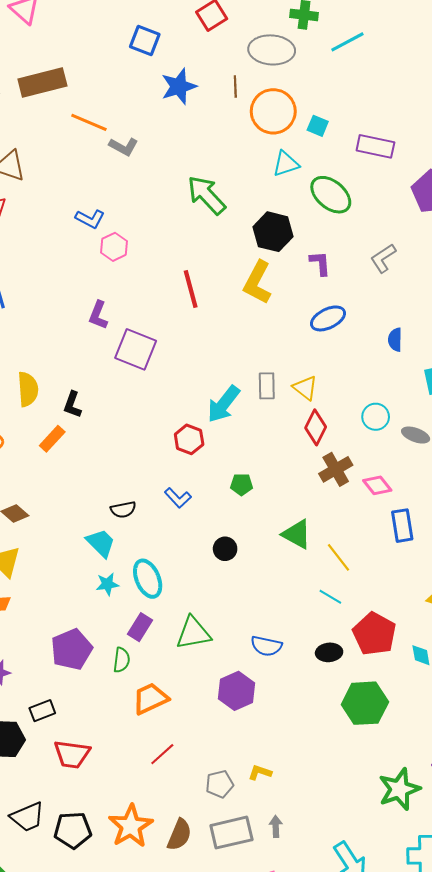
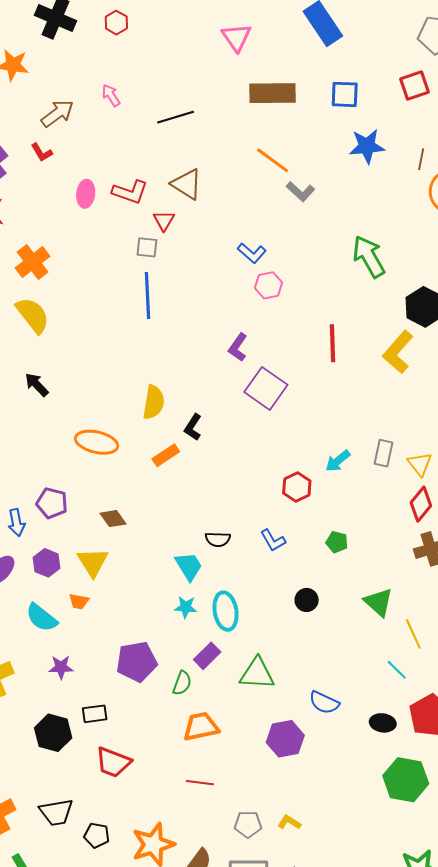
blue square: (145, 40) -> (345, 94), turned -32
brown rectangle: (42, 83) -> (273, 93), moved
cyan arrow: (223, 404) -> (338, 461), size x0.7
red line: (162, 754) -> (200, 783), turned 36
black pentagon: (73, 830) -> (97, 835), size x0.7

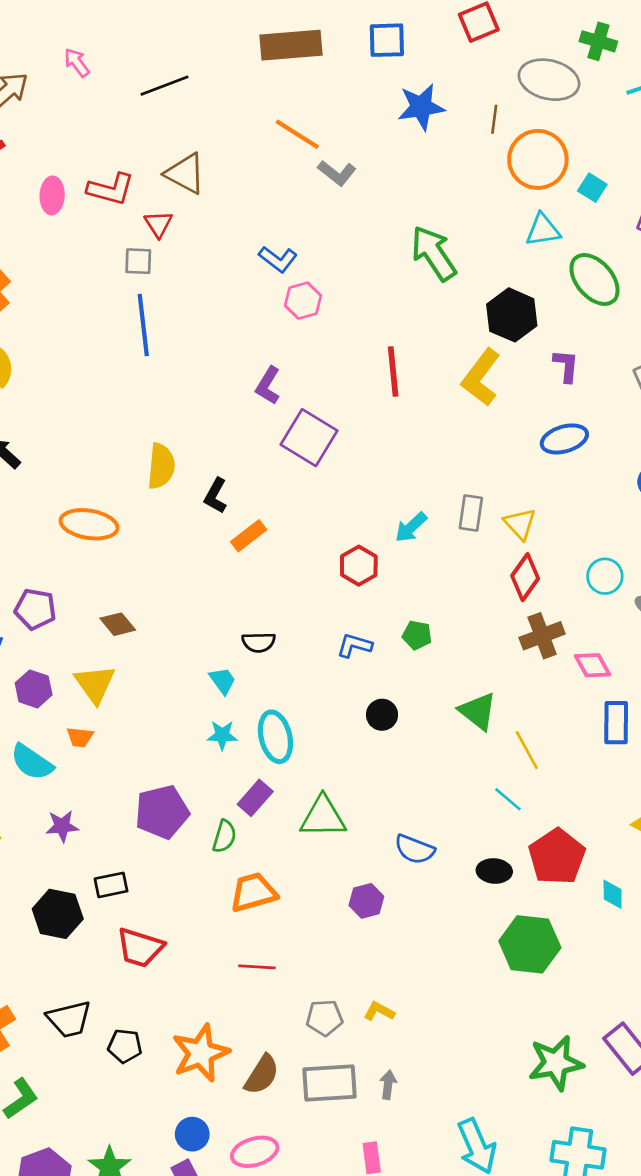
orange rectangle: (166, 455) -> (249, 536), moved
blue L-shape: (273, 540) -> (354, 645), moved, turned 140
cyan trapezoid: (189, 566) -> (223, 681), size x0.7
purple hexagon: (285, 739) -> (366, 901), size x0.7

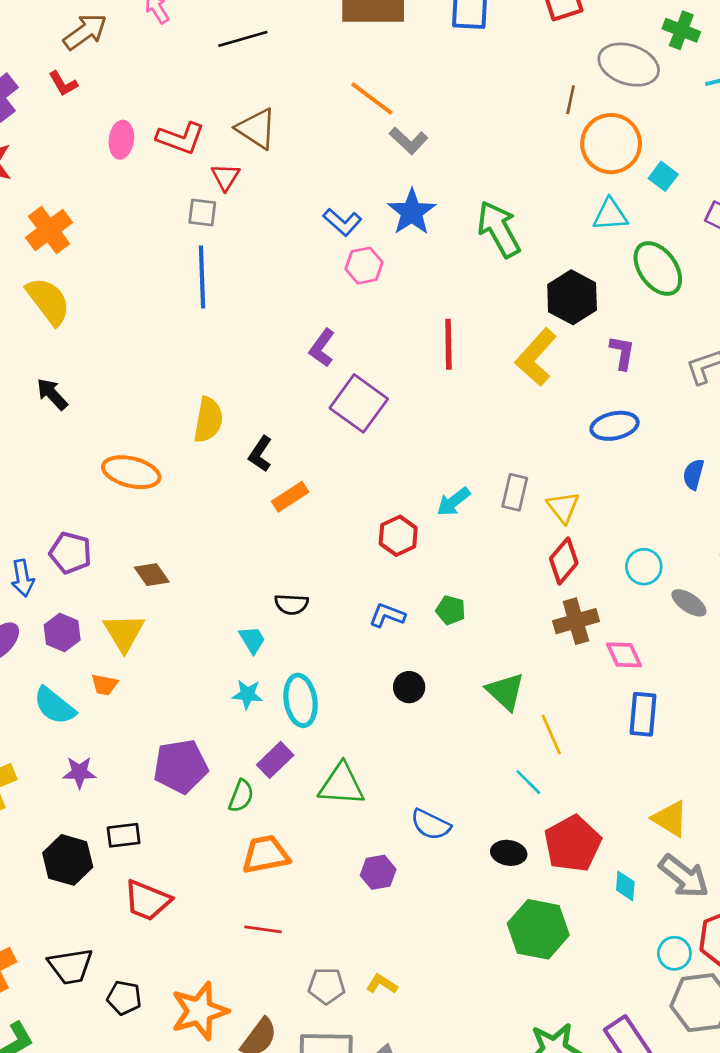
blue star: (421, 107) -> (412, 212), moved, turned -30

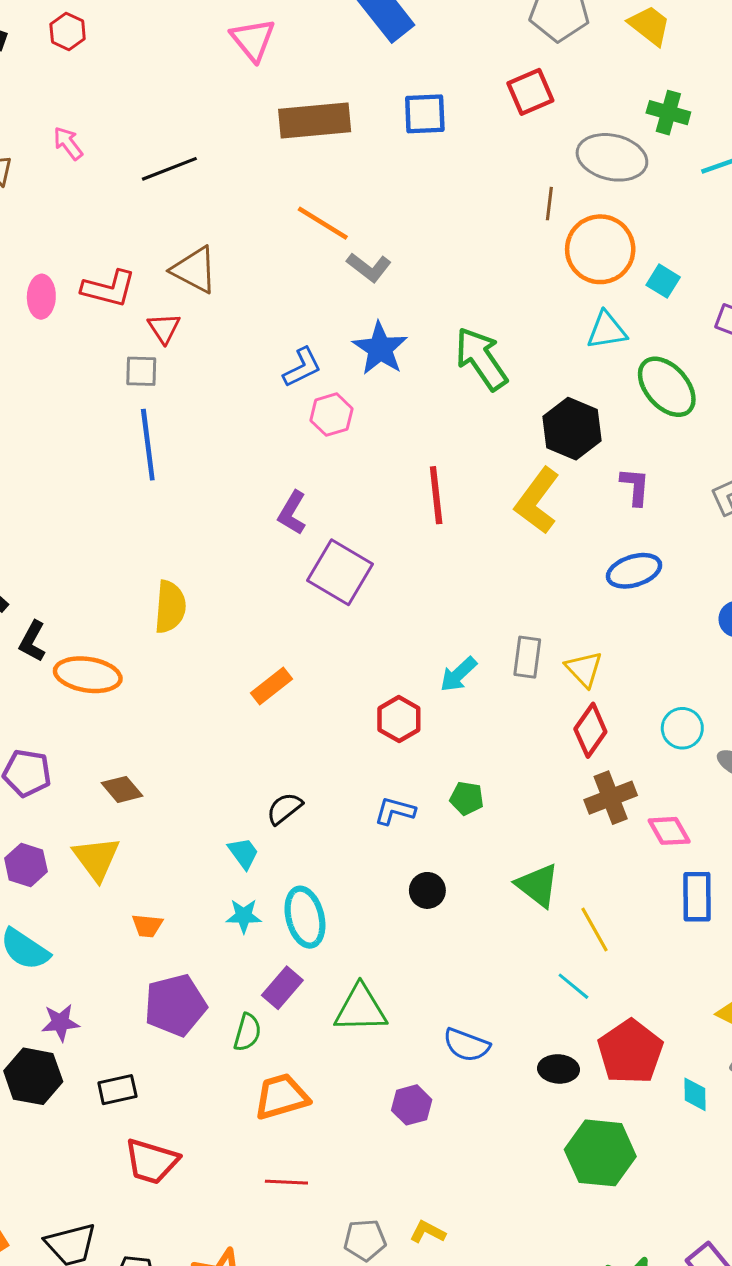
blue L-shape: (342, 222) -> (302, 367), turned -63
black L-shape: (260, 454) -> (32, 641), moved
black semicircle: (291, 604) -> (284, 808), turned 144
orange trapezoid: (105, 685) -> (147, 926), moved
black hexagon: (68, 860) -> (33, 1076), moved

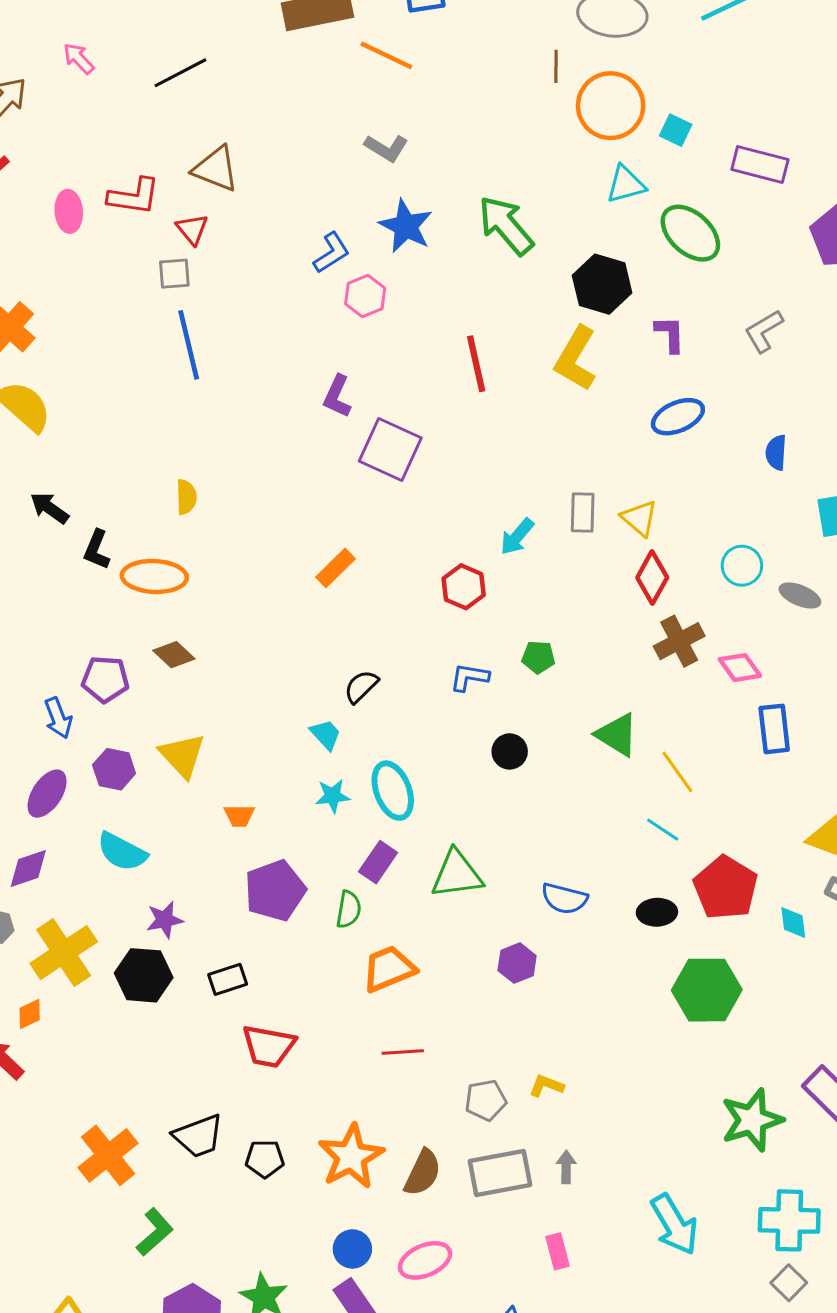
orange line: (323, 223) -> (386, 55), moved
yellow semicircle: (170, 607) -> (186, 497), moved, size x0.7
brown diamond: (122, 789) -> (174, 655), moved

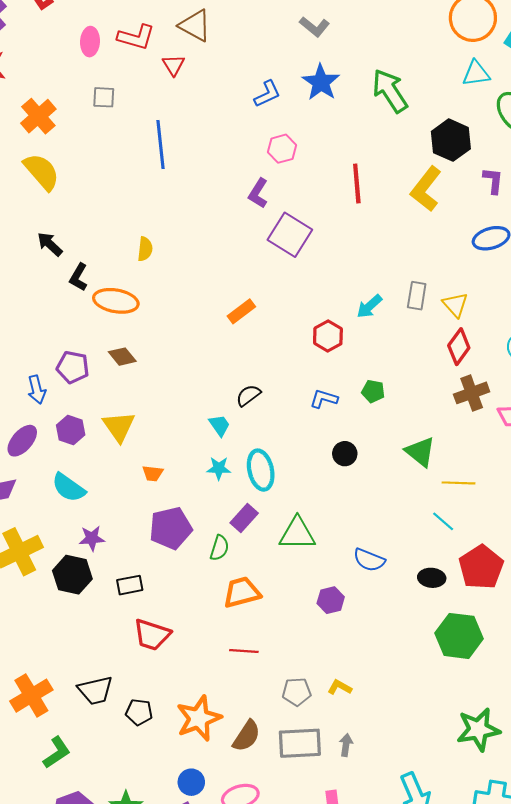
gray square: (174, 274) -> (104, 97), moved
pink hexagon: (365, 296) -> (282, 149), moved
yellow line: (677, 772) -> (458, 483), turned -60

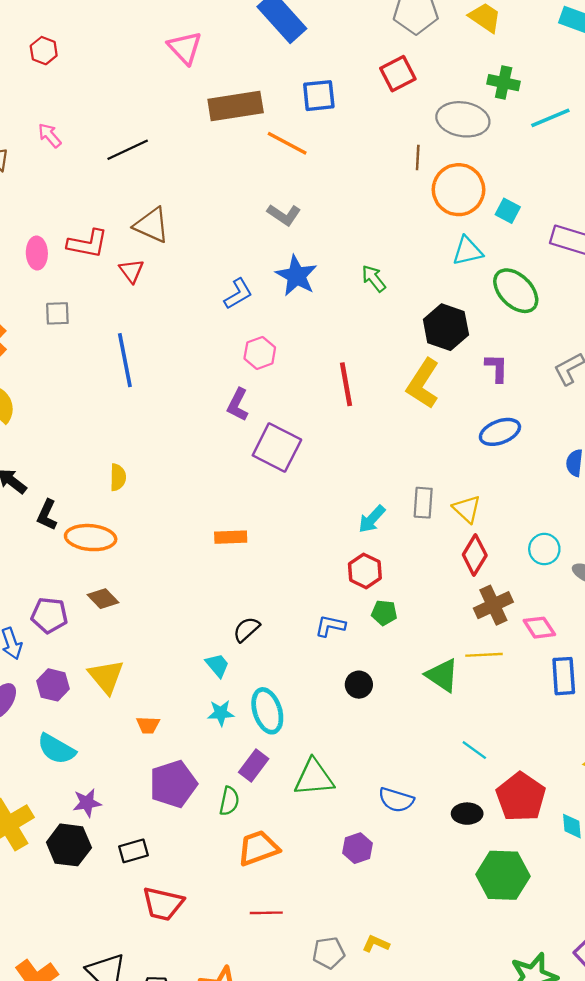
green arrow: (390, 91) -> (374, 278), size x0.6
orange rectangle: (241, 311) -> (231, 537), turned 40
red hexagon: (328, 336) -> (365, 571), moved
yellow line: (458, 483) -> (484, 655), moved

